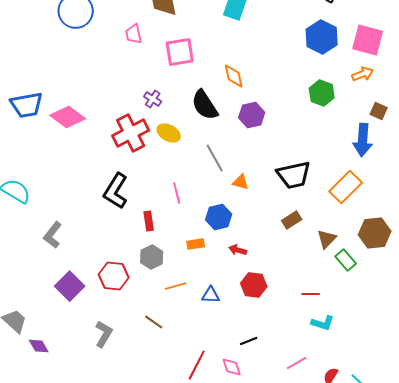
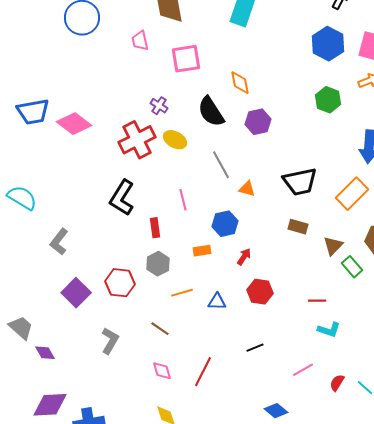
brown rectangle: (292, 220) -> (298, 227), turned 48
red arrow: (238, 250) -> (244, 257), turned 108
pink diamond: (232, 367) -> (162, 371), moved

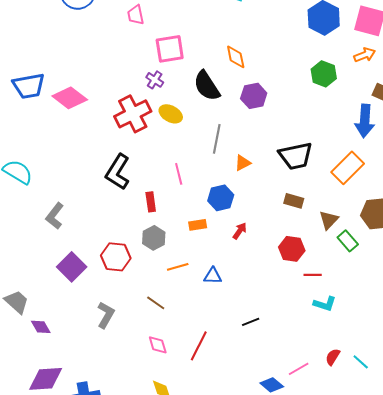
pink square: (186, 59) -> (170, 49), moved
gray line: (221, 165) -> (217, 139), turned 40
orange triangle: (247, 189) -> (243, 163), turned -42
red hexagon: (260, 292) -> (292, 249), moved
pink line: (303, 370) -> (299, 369), moved

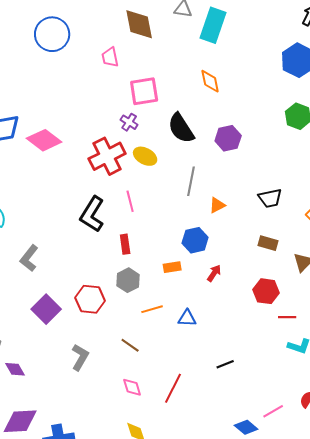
orange diamond: (236, 57) -> (210, 81), moved
black trapezoid: (296, 156) -> (270, 198), size x0.7
pink line: (179, 174) -> (130, 201), moved

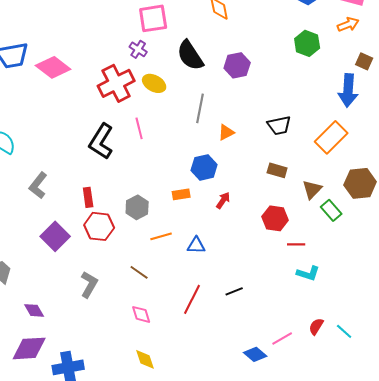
red rectangle: (125, 244) -> (88, 197), moved
purple diamond: (15, 369) -> (34, 310), moved
red line: (173, 388) -> (192, 299), moved

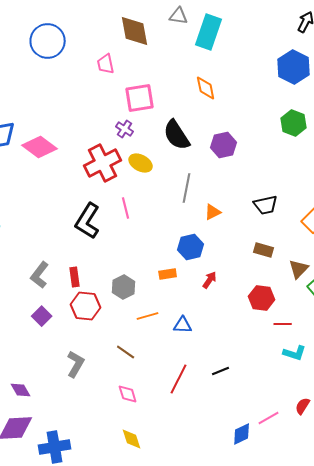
gray L-shape: (38, 185) -> (40, 275), moved
purple square: (55, 236) -> (42, 316), size x0.7
blue diamond: (255, 354) -> (242, 434), turned -65

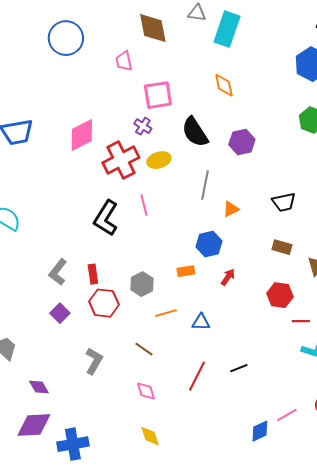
pink diamond: (40, 147) -> (82, 135), moved, turned -64
yellow ellipse: (141, 163) -> (159, 160), turned -45

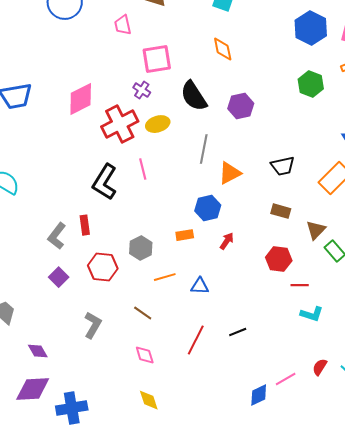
orange triangle: (231, 209) -> (230, 173), size x1.4
red rectangle: (93, 274) -> (85, 225), moved

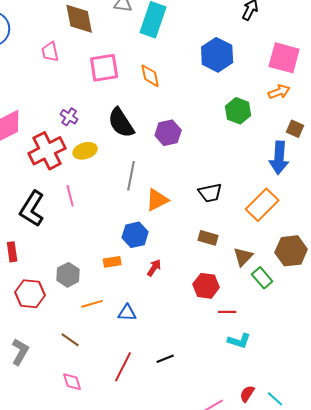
blue hexagon: (311, 28) -> (217, 55), moved
pink square: (157, 59) -> (104, 68), moved

